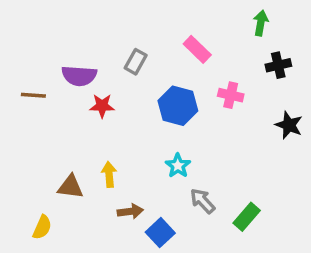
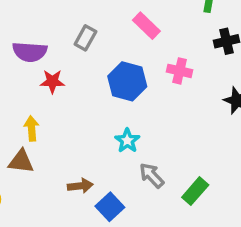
yellow arrow: (109, 174) -> (31, 128), moved

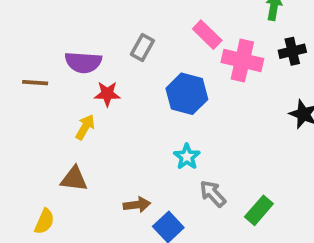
pink cross: (180, 71) -> (242, 60), moved, size x1.5
yellow arrow: (31, 128) -> (85, 127), moved, turned 35

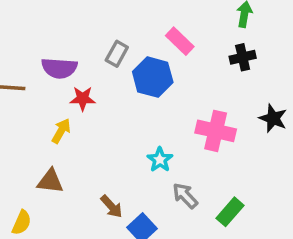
black cross: (292, 51) -> (243, 57), moved
pink cross: (242, 60) -> (216, 131), moved
blue hexagon: (187, 94) -> (153, 77), moved
brown arrow: (137, 205) -> (111, 206), turned 55

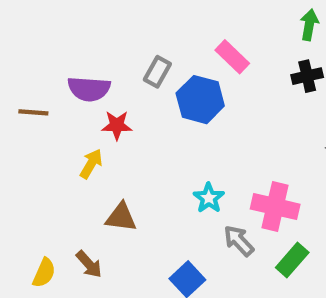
pink cross: (216, 131) -> (275, 207), moved
brown triangle: (50, 181) -> (121, 217), moved
brown arrow: (111, 206) -> (89, 264), moved

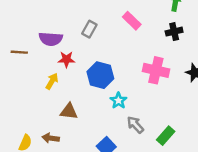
blue hexagon: (200, 100) -> (100, 75), moved
pink cross: (275, 207) -> (156, 70), moved
brown arrow: (89, 264) -> (51, 138), turned 140

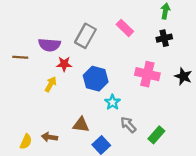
gray rectangle: (89, 29) -> (85, 36), size x1.5
brown triangle: (69, 111) -> (81, 125), moved

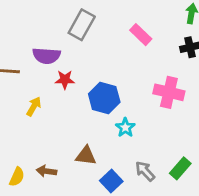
gray rectangle: (85, 36) -> (82, 25), moved
yellow arrow: (51, 84) -> (34, 106), moved
gray arrow: (128, 125) -> (145, 171), moved

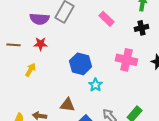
purple semicircle: (46, 56) -> (40, 19), moved
red star: (65, 80) -> (41, 44), moved

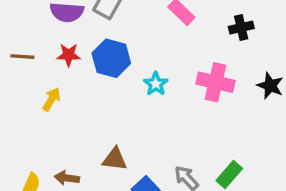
blue hexagon: (81, 64) -> (111, 58), moved
cyan star: (96, 85) -> (156, 84), moved

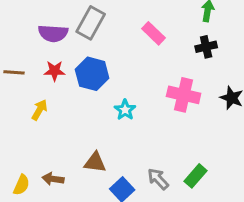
cyan star: (156, 84) -> (125, 110), moved

